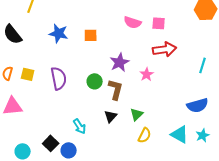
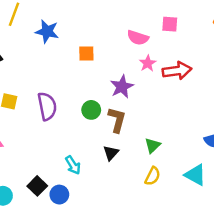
pink square: (159, 23) -> (170, 24), moved
blue star: (59, 33) -> (47, 31), moved
pink star: (147, 74) -> (148, 63), moved
green triangle: (137, 114) -> (153, 145), moved

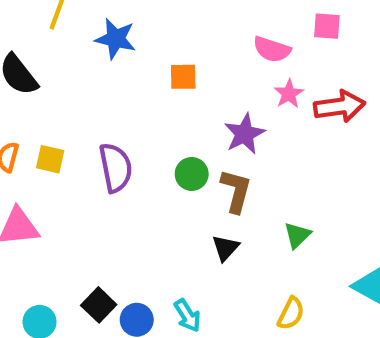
cyan arrow: (73, 165) -> (187, 316), moved
yellow semicircle: (153, 176) -> (291, 313), moved

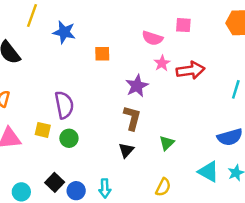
yellow square: (50, 159) -> (43, 130), moved
green circle: (192, 174) -> (69, 138), moved
cyan arrow: (187, 316) -> (105, 188), turned 30

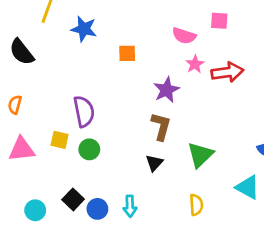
green triangle: (167, 143) -> (200, 155), size x1.5
yellow semicircle: (163, 187) -> (196, 205), turned -30

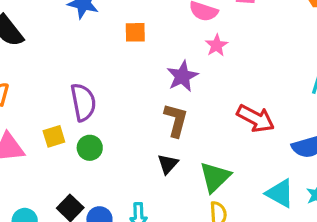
red arrow: (227, 72) -> (256, 118), moved, turned 36
yellow square: (60, 140) -> (54, 136), turned -30
green triangle: (200, 155) -> (215, 177), moved

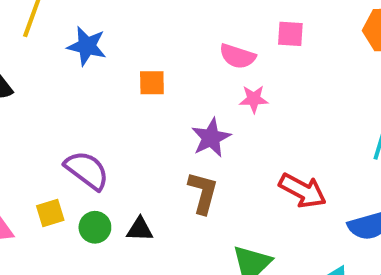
pink star: (217, 45) -> (254, 99), turned 30
purple semicircle: (83, 102) -> (87, 170), turned -42
black triangle: (168, 164) -> (140, 229), moved, turned 50

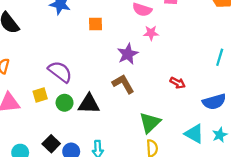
red arrow: (303, 191) -> (178, 83), size x0.6
brown L-shape: (203, 193) -> (123, 84), turned -45
black triangle: (140, 229) -> (89, 104), size x1.5

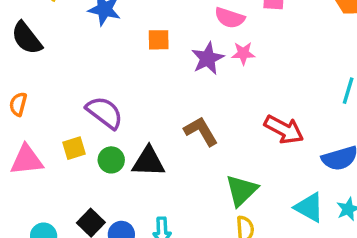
purple star: (128, 54) -> (208, 58), moved
red arrow: (178, 83) -> (284, 129), size x1.6

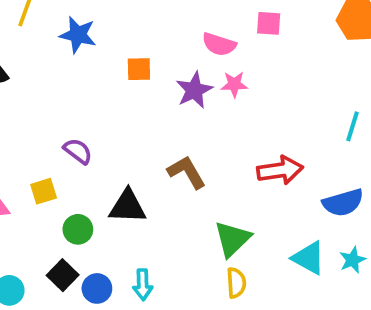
purple semicircle: (104, 113) -> (78, 151), size x0.7
red arrow: (284, 129) -> (280, 170), turned -36
green circle: (111, 160) -> (78, 229), moved

